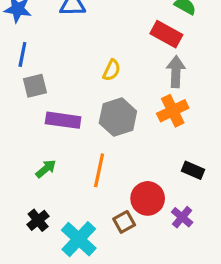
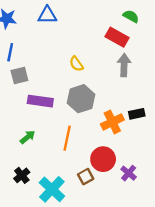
yellow semicircle: (112, 70) -> (76, 64), turned 119
orange cross: (173, 111) -> (112, 122), moved
black rectangle: (193, 170) -> (137, 114), moved, turned -35

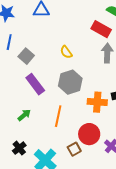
gray square: (19, 75) -> (26, 56), moved, turned -35
purple rectangle: (40, 101) -> (35, 84), turned 45
orange cross: (112, 122) -> (97, 102), turned 30

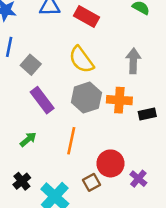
red rectangle: (101, 29) -> (86, 17), moved
yellow semicircle: (66, 52) -> (81, 60), size x1.6
orange cross: (97, 102) -> (119, 100), moved

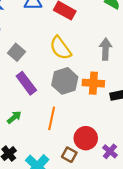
brown square: (91, 182) -> (69, 155), turned -32

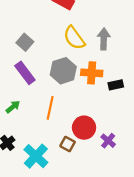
yellow semicircle: (60, 48) -> (74, 38), moved
gray square: (16, 52) -> (25, 42), moved

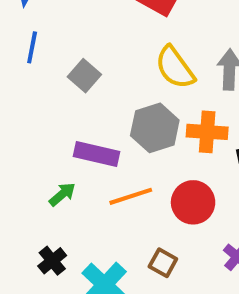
purple rectangle: (25, 73) -> (96, 154), moved, turned -40
orange line: (50, 108) -> (131, 196), turned 60
red circle: (84, 128) -> (193, 202), moved

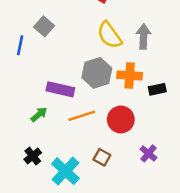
blue line: (32, 47) -> (20, 45), moved
gray square: (84, 76) -> (44, 26), moved

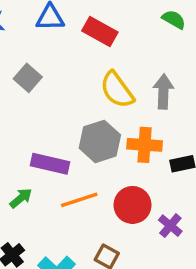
purple cross: (148, 153) -> (170, 226), moved

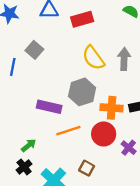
red rectangle: (100, 31) -> (82, 19), turned -45
orange cross: (145, 145) -> (112, 108), moved
green arrow: (21, 198) -> (29, 145), moved

